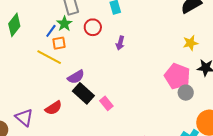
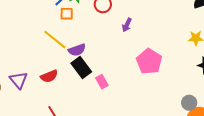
yellow line: (49, 57) -> (55, 40), moved
pink pentagon: (177, 76) -> (149, 61), moved
gray circle: (186, 93) -> (189, 103), moved

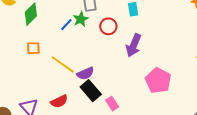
orange square: (67, 14) -> (33, 48), moved
purple arrow: (127, 25) -> (134, 45), size x1.6

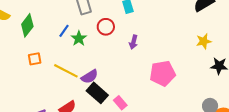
green star: (81, 19) -> (79, 38), moved
purple arrow: (134, 45) -> (133, 42), size x0.6
pink pentagon: (158, 80) -> (163, 73), turned -30

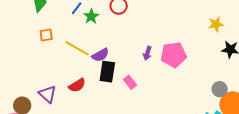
purple arrow: (133, 42) -> (147, 53), moved
black rectangle: (97, 93) -> (107, 72), turned 55

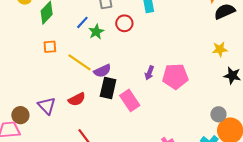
pink rectangle: (130, 82) -> (130, 100), size x1.5

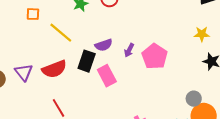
purple semicircle: (102, 71) -> (104, 45), moved
pink pentagon: (175, 76) -> (155, 56), turned 30
red semicircle: (77, 99) -> (54, 69), size x1.4

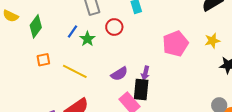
pink pentagon: (155, 56) -> (175, 44), moved, turned 30
black rectangle: (87, 61) -> (141, 90), moved

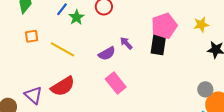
purple arrow: (145, 73) -> (126, 43), moved, turned 120
black rectangle: (141, 90) -> (158, 44), moved

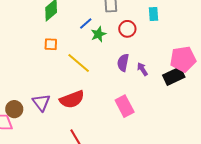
black rectangle: (158, 44) -> (174, 76), turned 45
purple semicircle: (107, 53) -> (123, 63), moved, turned 120

